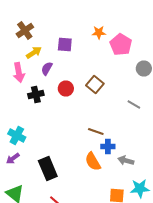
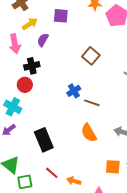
red circle: (66, 88) -> (25, 85), moved
blue cross: (108, 146) -> (74, 91), moved, turned -32

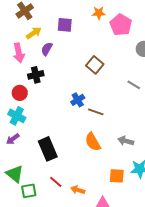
red circle: (25, 85) -> (20, 93), moved

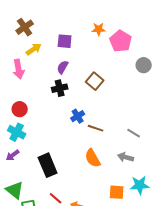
purple semicircle: (47, 49) -> (63, 67), moved
black cross: (36, 75) -> (60, 88), moved
gray line: (134, 85) -> (134, 133), moved

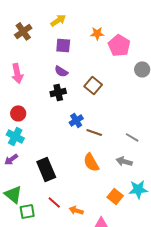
yellow arrow: (34, 49) -> (58, 20), moved
purple semicircle: (63, 67) -> (61, 71), turned -88
orange square: (117, 192) -> (115, 196), turned 35

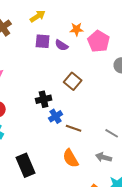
purple semicircle: (61, 71) -> (62, 45), moved
black cross: (58, 92) -> (44, 99), moved

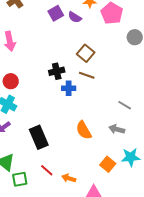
purple square: (43, 41) -> (56, 13), turned -35
blue cross: (56, 116) -> (69, 88), turned 32
brown line: (74, 128) -> (87, 75), moved

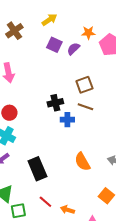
purple square: (56, 13) -> (54, 45), turned -35
purple semicircle: (75, 17) -> (73, 49), turned 104
brown square: (86, 53) -> (84, 85), turned 30

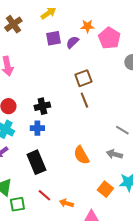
purple square: (54, 45) -> (53, 38), turned -35
black cross: (55, 103) -> (42, 106), moved
brown line: (85, 107) -> (84, 100), turned 49
blue cross: (67, 120) -> (37, 128), moved

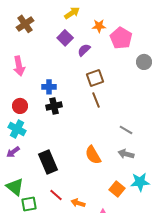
yellow arrow: (48, 13) -> (72, 13), moved
purple square: (53, 38) -> (65, 38), turned -35
purple semicircle: (72, 42) -> (84, 50), moved
blue cross: (37, 128) -> (49, 87), moved
gray line: (122, 130) -> (126, 130), moved

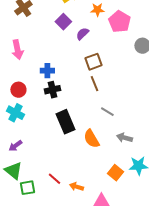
gray line: (126, 130) -> (107, 112), moved
purple arrow: (13, 152) -> (15, 146), moved
black rectangle: (48, 162) -> (65, 122), moved

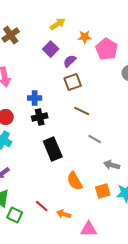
brown square: (93, 62) -> (73, 82), moved
brown line: (94, 84) -> (82, 111), turned -42
orange semicircle: (91, 139) -> (75, 181), moved
orange square: (115, 173) -> (103, 191), moved, turned 35
green square: (27, 188) -> (15, 215), turned 35

